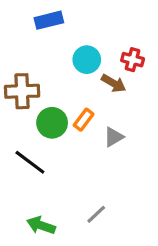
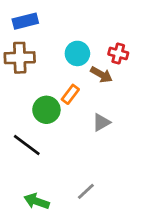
blue rectangle: (49, 20) -> (25, 21), moved
brown cross: (22, 91) -> (20, 58), moved
orange rectangle: (84, 120) -> (70, 94), moved

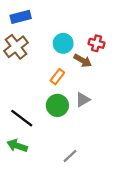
brown cross: (20, 58) -> (16, 47), turned -35
green circle: (46, 110) -> (57, 105), moved
green arrow: (37, 201) -> (17, 146), moved

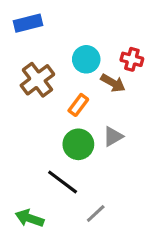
brown cross: (16, 47) -> (37, 80), moved
black line: (22, 118) -> (63, 182), moved
green arrow: (17, 146) -> (30, 218), moved

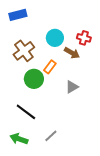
green circle: (78, 144) -> (34, 79), moved
black line: (63, 182) -> (26, 112), moved
gray line: (96, 214) -> (51, 136), moved

